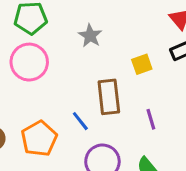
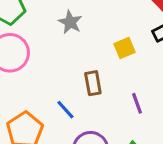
brown rectangle: (109, 97) -> (93, 83), size x0.7

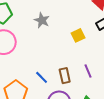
brown rectangle: (93, 83) -> (65, 76), moved

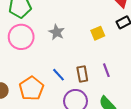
gray star: (42, 20) -> (57, 32), moved

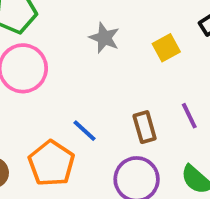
gray star: (57, 32) -> (104, 38), moved
blue line: (59, 75) -> (85, 131), moved

